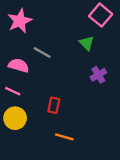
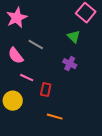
pink semicircle: (19, 65) -> (16, 56), turned -144
purple cross: (98, 75) -> (70, 64), moved, turned -32
pink line: (13, 91) -> (27, 78), moved

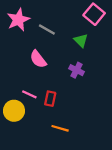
gray line: (36, 45) -> (47, 30), moved
pink semicircle: (16, 56) -> (38, 59), moved
pink line: (27, 78) -> (29, 94), moved

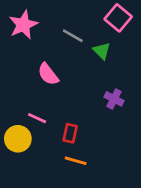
gray line: (47, 30) -> (73, 36), moved
purple cross: (77, 70) -> (114, 99), moved
red rectangle: (50, 99) -> (70, 133), moved

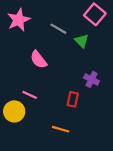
red rectangle: (70, 133) -> (73, 99), moved

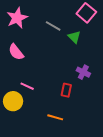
pink semicircle: (38, 60) -> (16, 52), moved

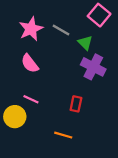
pink star: (17, 18) -> (31, 29), moved
pink semicircle: (16, 52) -> (30, 63), moved
purple cross: (83, 72) -> (93, 67), moved, size x1.5

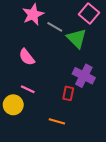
pink star: (31, 29) -> (33, 14), moved
green triangle: (85, 43) -> (77, 38), size x1.5
purple cross: (93, 67) -> (84, 76), moved

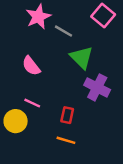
green triangle: (77, 38) -> (82, 57), moved
red rectangle: (68, 93) -> (67, 115), moved

